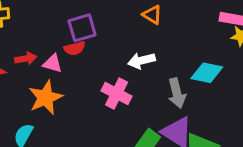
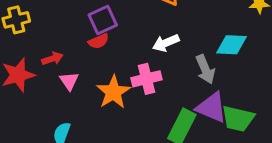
pink triangle: (52, 63) -> (69, 81), moved, turned 48
pink cross: (117, 93) -> (147, 79), turned -32
orange star: (46, 98) -> (113, 92), moved

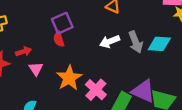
red semicircle: (99, 41) -> (59, 39), turned 96
gray arrow: (205, 69) -> (136, 42), moved
pink cross: (147, 79) -> (96, 90), moved, turned -35

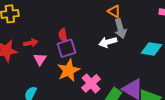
purple square: (62, 23) -> (66, 48), moved
gray arrow: (136, 42) -> (120, 29), moved

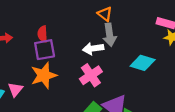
pink triangle: (40, 59) -> (15, 89), moved
pink cross: (91, 83) -> (91, 75), moved

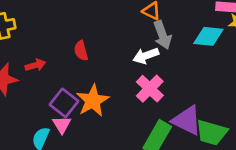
purple square: (45, 50) -> (64, 103), moved, turned -30
cyan diamond: (143, 63) -> (208, 36), moved

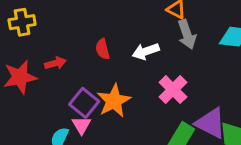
white arrow: (146, 56) -> (146, 51), moved

